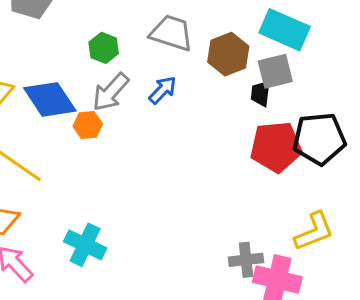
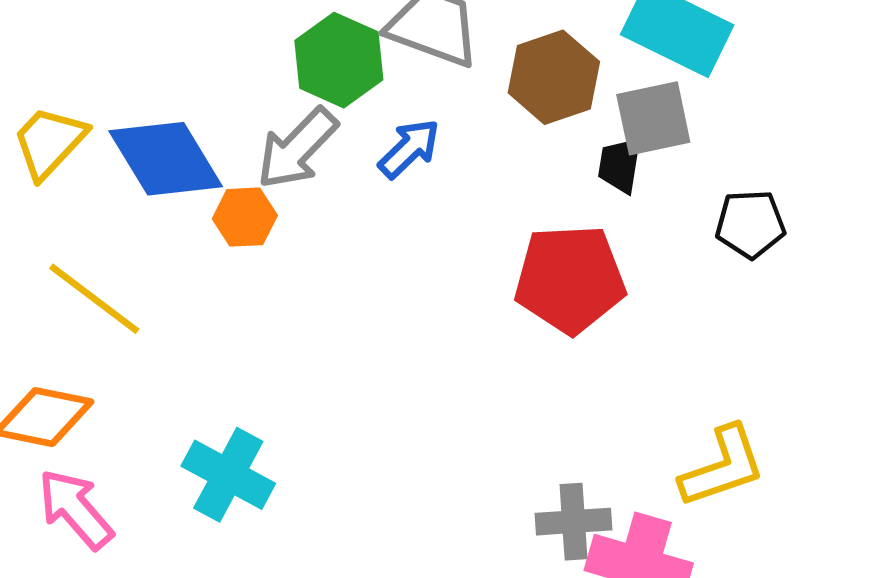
green hexagon: (104, 48) -> (339, 60), moved, size x1.4
black pentagon: (319, 139) -> (750, 224), moved, size x0.6
red pentagon: (276, 147) -> (570, 279), moved

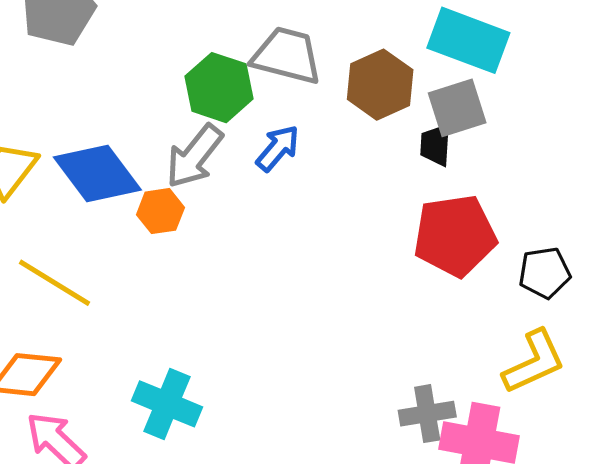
black pentagon: (750, 224) -> (545, 273), moved
red pentagon: (570, 279) -> (455, 236), moved

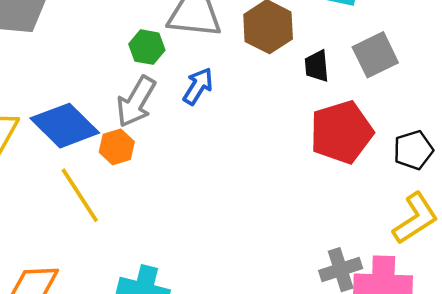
green hexagon: (219, 88) -> (147, 47), size x0.7
gray square: (457, 108) -> (375, 55), moved
yellow line: (54, 283) -> (80, 195), moved, turned 34

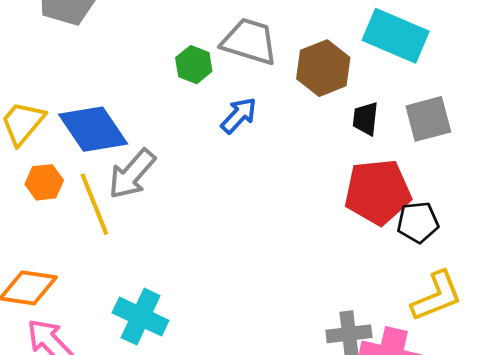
gray arrow: (136, 102) -> (132, 174), moved
orange hexagon: (117, 147) -> (44, 182), moved
black pentagon: (413, 150) -> (418, 222), moved

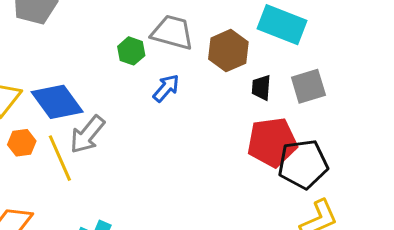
black pentagon: (418, 222) -> (303, 164), size x1.6

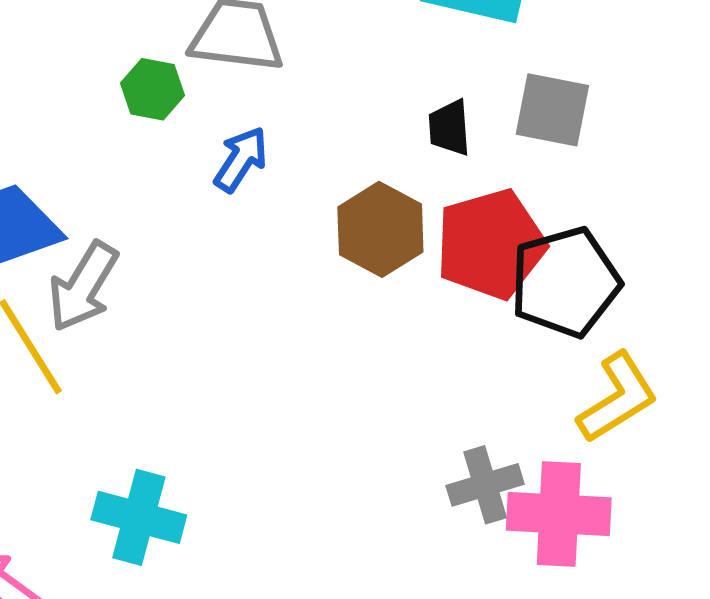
brown hexagon: (228, 51) -> (380, 229), moved
gray square: (308, 86) -> (552, 110), turned 36

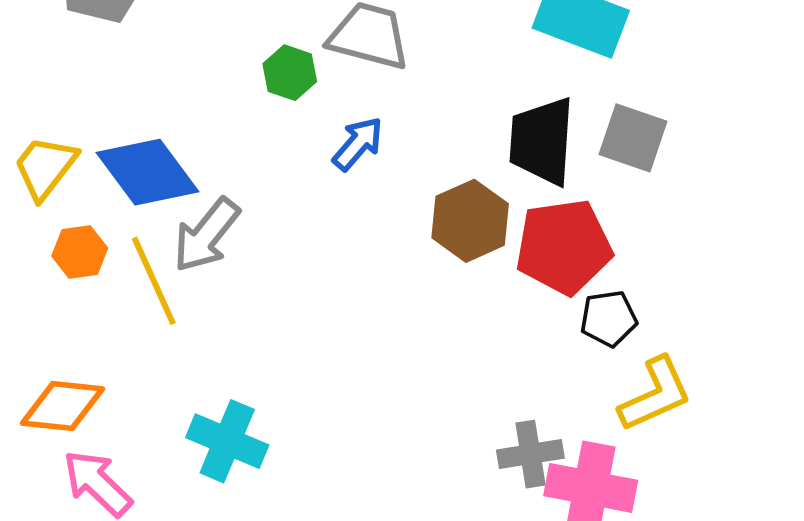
black trapezoid: (449, 128) -> (542, 141), size x1.8
black pentagon: (565, 282) -> (609, 319), moved, size x0.6

